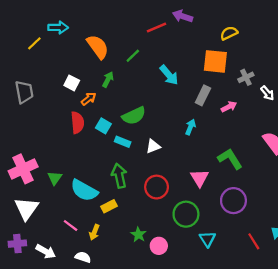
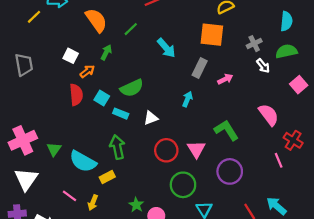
gray cross: (246, 77) -> (254, 44), moved
red circle: (157, 187) -> (166, 150), moved

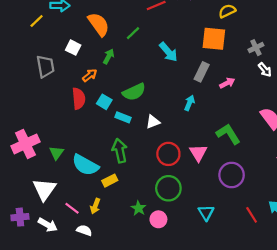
white square: (71, 56) -> (73, 48), moved
gray trapezoid: (24, 65) -> (45, 66), moved
white triangle: (26, 179) -> (44, 189), moved
green circle: (183, 185) -> (168, 188), moved
pink line: (70, 196) -> (72, 208), moved

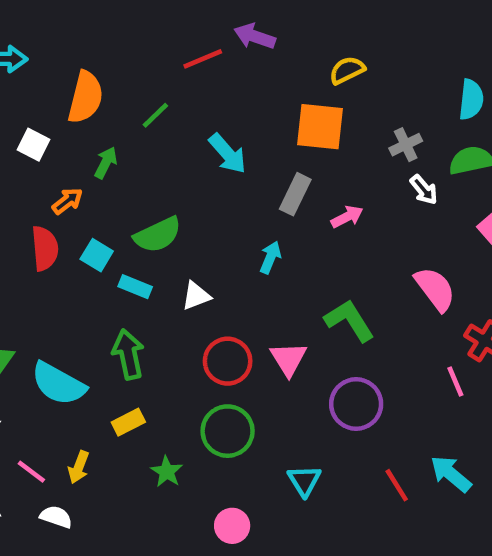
orange semicircle: (99, 24) -> (85, 97), turned 50
yellow rectangle: (110, 181) -> (128, 422), moved
pink circle: (158, 219) -> (232, 526), moved

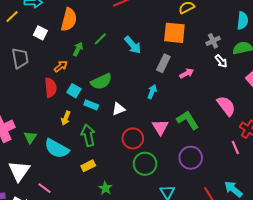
green line: (155, 115) -> (100, 39), moved
white square: (34, 145) -> (40, 33), moved
pink triangle: (288, 359) -> (160, 127), moved
green circle: (228, 431) -> (145, 164), moved
yellow arrow: (79, 467) -> (66, 118), moved

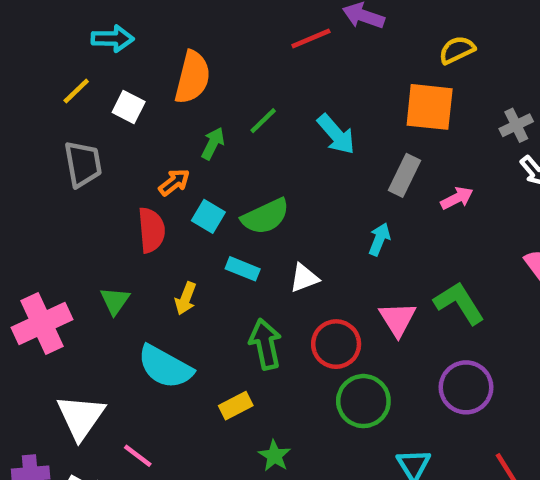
yellow line: (12, 17) -> (76, 91), moved
cyan square: (74, 91) -> (208, 216), moved
green arrow: (88, 135) -> (265, 344), moved
green triangle: (30, 137) -> (115, 301), moved

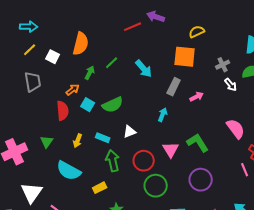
cyan arrow: (113, 39) -> (29, 27), moved
cyan rectangle: (243, 269) -> (103, 138), moved

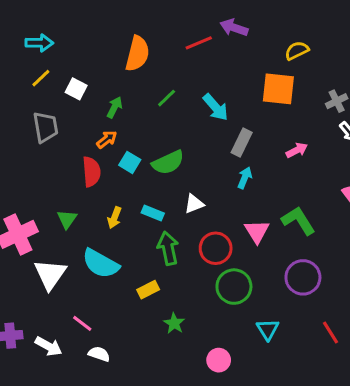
orange semicircle: (81, 44) -> (137, 54), moved
green arrow: (90, 73) -> (114, 107), moved
gray rectangle: (174, 87) -> (242, 143), moved
white triangle: (32, 193) -> (50, 274), moved

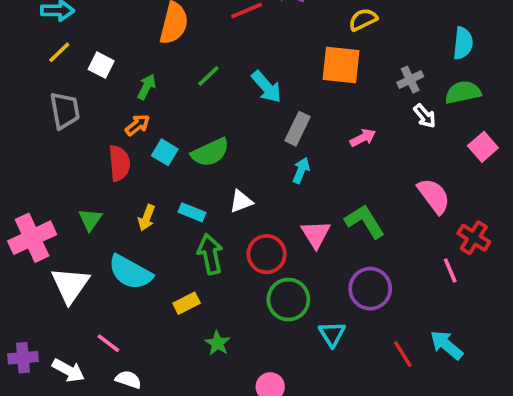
cyan triangle: (268, 329) -> (332, 334), moved

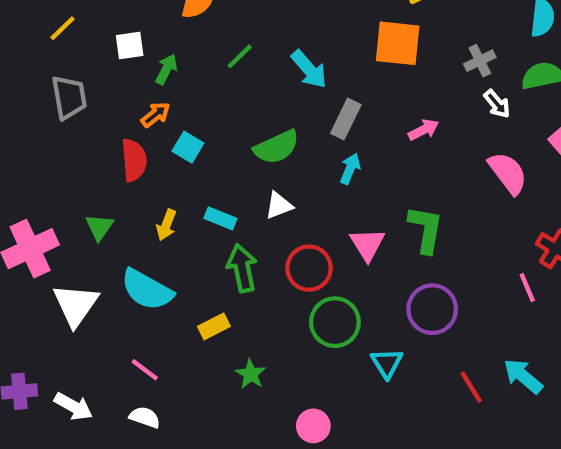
white square: (101, 65) -> (130, 45), moved, turned -35
green semicircle: (210, 152) -> (277, 147), moved
pink semicircle: (434, 196) -> (508, 173), moved
green L-shape: (365, 221) -> (426, 229), turned 42
pink line: (108, 343) -> (145, 370), moved

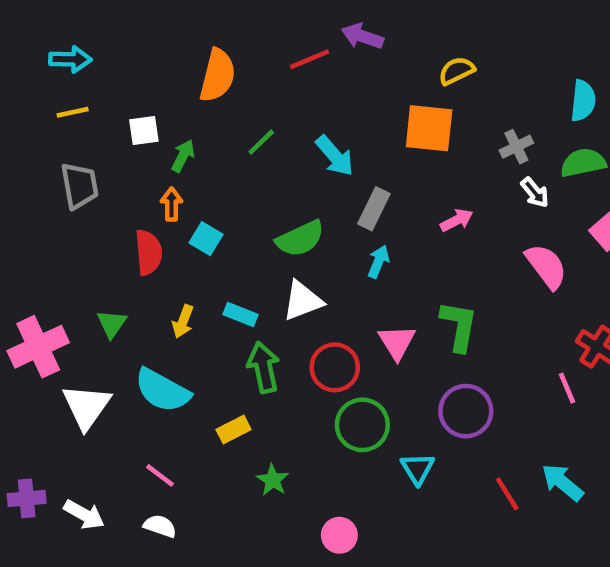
yellow line: (63, 28) -> (73, 112), turned 32
orange arrow: (156, 115) -> (172, 204), turned -52
white triangle: (279, 205) -> (303, 301), size x1.4

